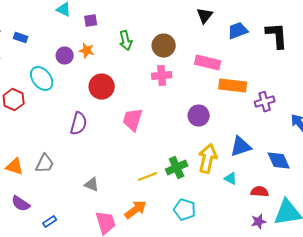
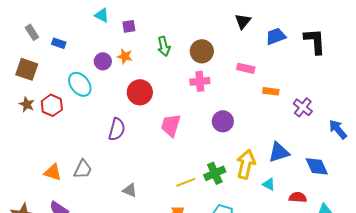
pink rectangle: (208, 63) -> (246, 68), size x0.7
orange rectangle: (233, 86) -> (271, 91), size x0.6
purple cross: (265, 102) -> (303, 107), turned -36
purple circle: (199, 116) -> (223, 121), moved

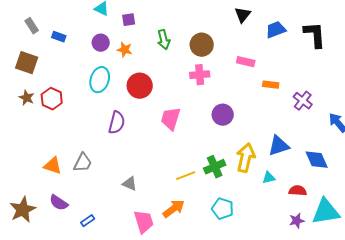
purple circle: (103, 61) -> (101, 43), moved
cyan ellipse: (80, 84) -> (100, 80), moved, turned 55
cyan triangle: (269, 184) -> (269, 178), turned -40

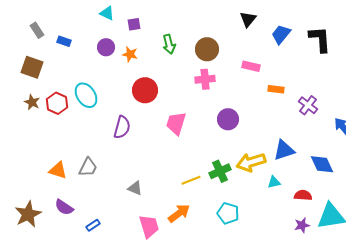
blue trapezoid: (276, 30) -> (281, 34), turned -30
cyan ellipse: (100, 80) -> (86, 95), moved, turned -50
yellow arrow: (246, 158) -> (251, 162), turned -120

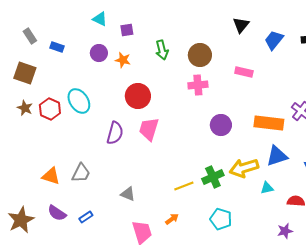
orange rectangle: (276, 89) -> (269, 123), moved, size x1.8
pink trapezoid: (176, 123) -> (149, 129), moved
orange arrow: (179, 213) -> (172, 219), size x0.6
blue rectangle: (93, 225) -> (86, 217), moved
purple star: (302, 225) -> (285, 231), moved

